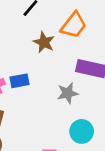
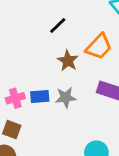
gray star: (68, 93) -> (66, 97), moved

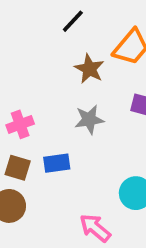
blue rectangle: (40, 96) -> (57, 163), moved

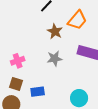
blue rectangle: (57, 163) -> (38, 92), moved

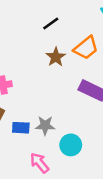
gray star: (55, 59) -> (45, 125), moved

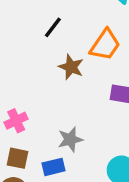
gray star: (45, 125) -> (70, 139), moved

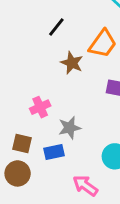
pink cross: (16, 121) -> (40, 107), moved

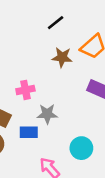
brown star: (72, 63) -> (62, 57), turned -30

